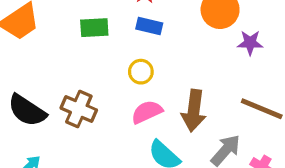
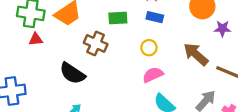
brown cross: (79, 109) -> (96, 43), moved
brown arrow: (194, 111) -> (196, 54), moved, turned 124

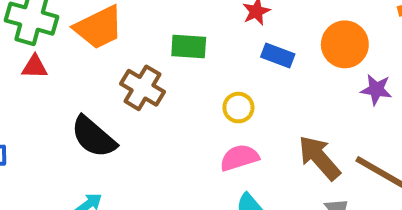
blue rectangle: (155, 17) -> (278, 56), moved
brown arrow: (196, 54) -> (319, 158), moved

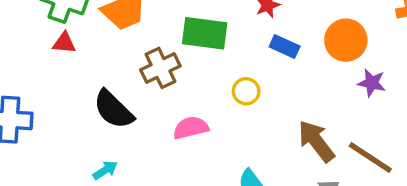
green rectangle: (189, 46) -> (205, 33), size x1.4
brown cross: (142, 88) -> (160, 68), turned 30
pink semicircle: (239, 158) -> (191, 128), moved

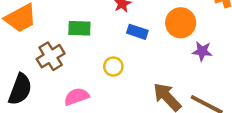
green rectangle: (205, 33) -> (79, 28), size x0.7
black semicircle: (113, 109) -> (20, 89), turned -108

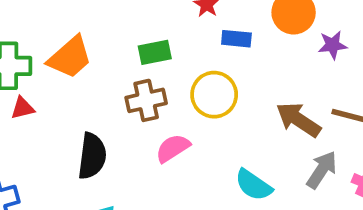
brown cross: (51, 56) -> (146, 100), moved, turned 32
yellow circle: (113, 66) -> (214, 95), size x1.6

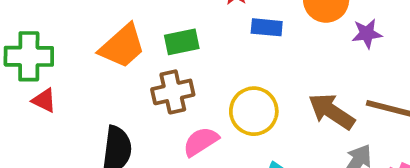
orange trapezoid: (70, 57) -> (122, 46), moved
yellow circle: (214, 95) -> (254, 111), moved
red triangle: (23, 108) -> (44, 100), turned 40

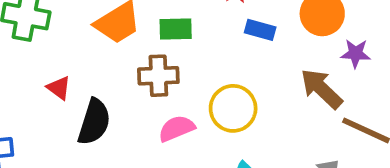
red triangle: (44, 100) -> (59, 88), moved
brown arrow: (332, 111) -> (321, 89), moved

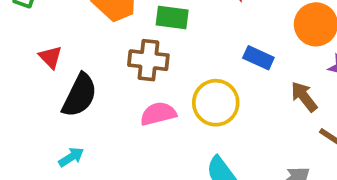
blue rectangle: (260, 30) -> (258, 58), moved
brown arrow: (321, 89) -> (304, 97), size x0.7

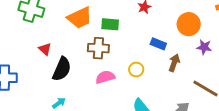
brown arrow: (304, 97) -> (174, 63), moved, turned 60
yellow circle: (216, 103) -> (136, 70), size x0.6

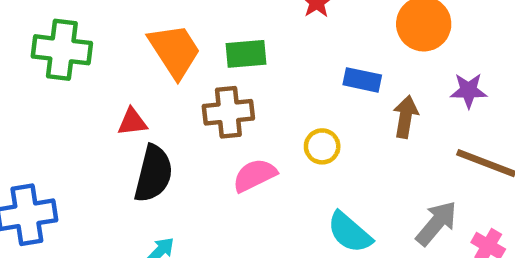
orange trapezoid: (80, 18) -> (175, 51), turned -88
purple star: (204, 47) -> (469, 90), moved
red triangle: (45, 49) -> (132, 122), moved, turned -40

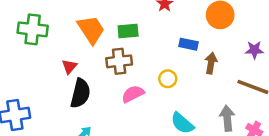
purple star: (469, 90) -> (254, 50), moved
red triangle: (132, 122) -> (69, 67), turned -42
gray arrow: (436, 223) -> (227, 118), turned -45

